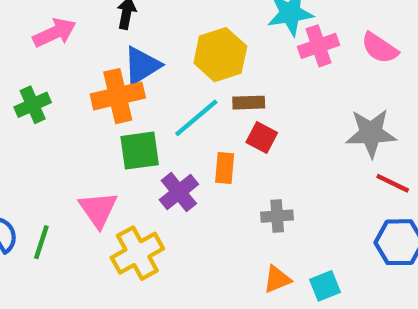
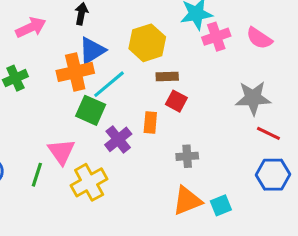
cyan line: (196, 118) -> (109, 84), moved
green square: (140, 151) -> (91, 110), turned 32
green line: (41, 242) -> (37, 175), moved
orange triangle: (277, 279) -> (187, 201), size x1.5

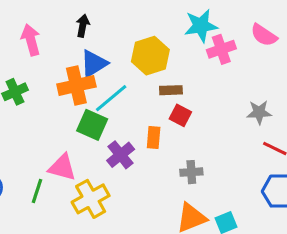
pink arrow: (31, 27) -> (31, 40), turned -80
pink semicircle: (259, 38) -> (264, 35), moved
gray star: (253, 98) -> (259, 112), size x0.7
pink triangle: (61, 152) -> (62, 167), turned -40

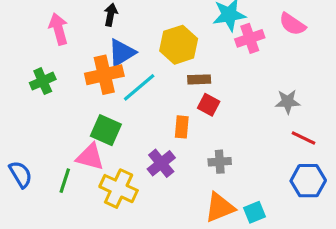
green square: (92, 125) -> (106, 130), moved
purple cross: (121, 155) -> (161, 163), moved
yellow cross: (91, 199) -> (119, 189), turned -36

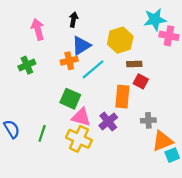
pink cross: (250, 38) -> (169, 36), turned 30
orange cross: (104, 75) -> (69, 61), size x0.7
orange rectangle: (182, 127) -> (122, 97), size x1.5
pink triangle: (90, 157) -> (81, 117), moved
orange triangle: (220, 208) -> (162, 141), moved

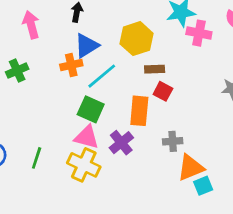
green square: (70, 99) -> (91, 109), moved

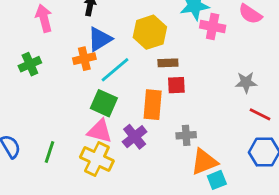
red square: (163, 91) -> (176, 85), turned -30

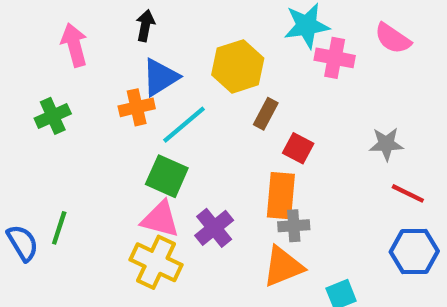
brown rectangle: (168, 63) -> (266, 114), turned -60
red square: (176, 85) -> (298, 148), moved, turned 30
orange rectangle: (153, 105) -> (281, 196), moved
green line: (49, 152) -> (59, 228), moved
orange triangle: (204, 162) -> (283, 267), moved

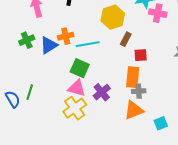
blue triangle: (160, 77) -> (49, 45), moved
cyan line: (184, 125) -> (88, 44), turned 30
red square: (298, 148) -> (141, 55), turned -32
yellow cross: (156, 262) -> (75, 108), turned 30

